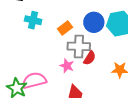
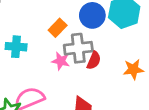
cyan cross: (33, 20) -> (16, 47), moved
pink star: (67, 66) -> (61, 61), moved

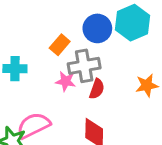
red semicircle: (94, 60) -> (97, 89), moved

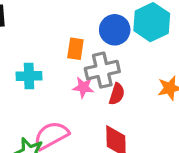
orange rectangle: (60, 45) -> (75, 49), turned -30

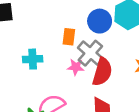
gray cross: (102, 70) -> (90, 53), turned -35
red semicircle: (117, 94) -> (102, 72), size x1.6

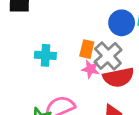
orange rectangle: (69, 37) -> (87, 49), moved
red semicircle: (102, 72) -> (118, 77), turned 56

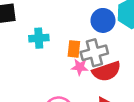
cyan cross: (45, 55) -> (39, 38), moved
gray cross: (108, 56) -> (94, 53), turned 35

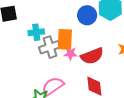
orange rectangle: (74, 49) -> (65, 39), size x1.5
gray cross: (94, 53) -> (50, 47), moved

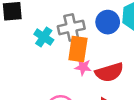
cyan cross: (36, 32) -> (44, 37), turned 35
gray cross: (50, 47) -> (71, 27), moved

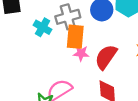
red semicircle: (109, 72) -> (106, 57), turned 145

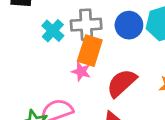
pink star: (81, 53) -> (81, 71), moved

